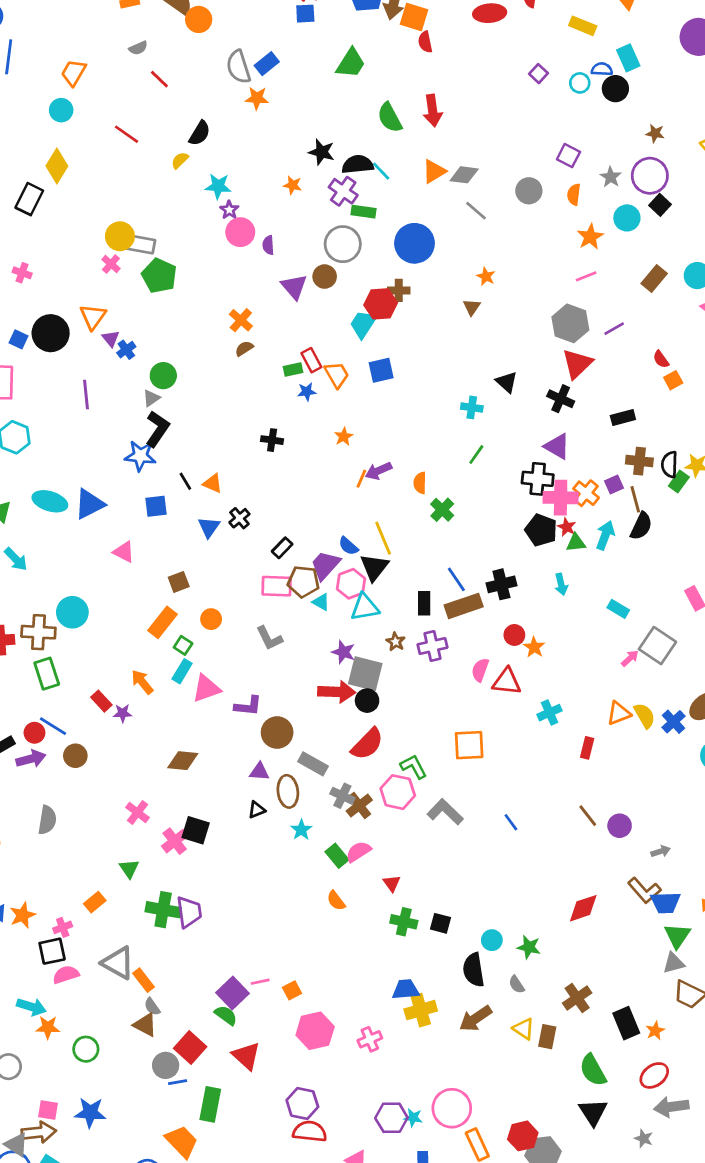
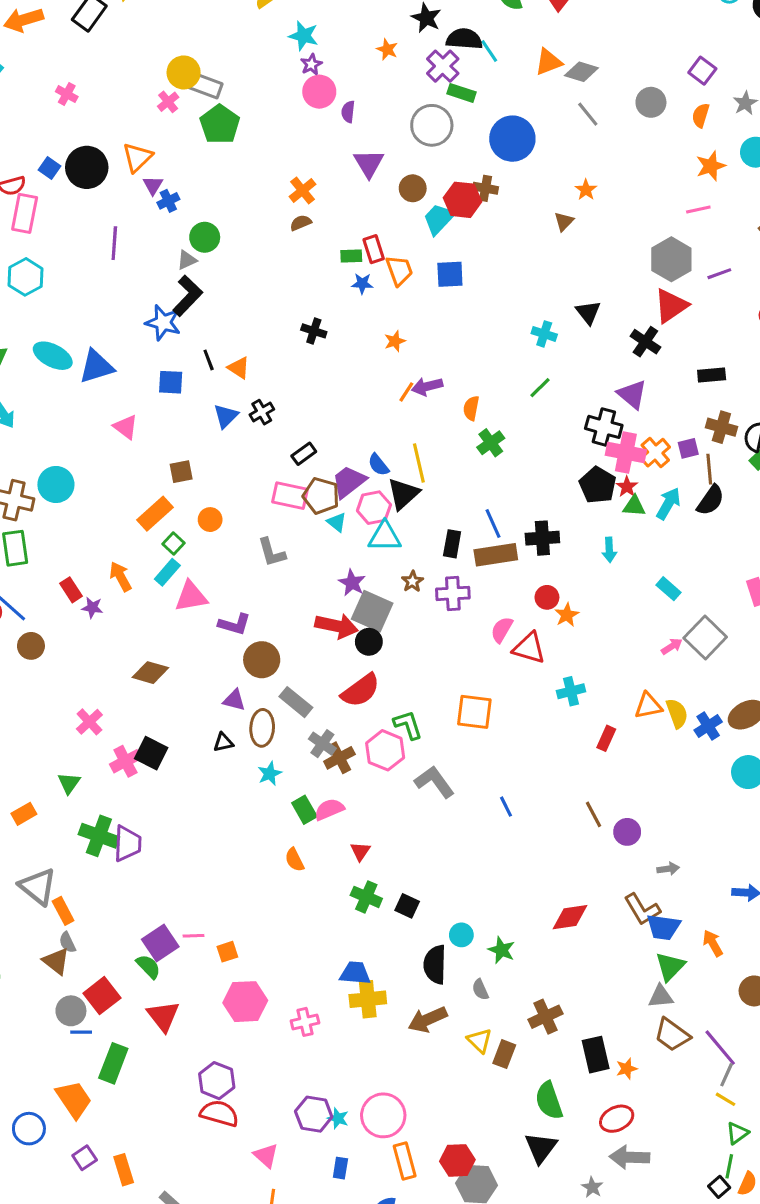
brown circle: (325, 277) -> (413, 188), moved

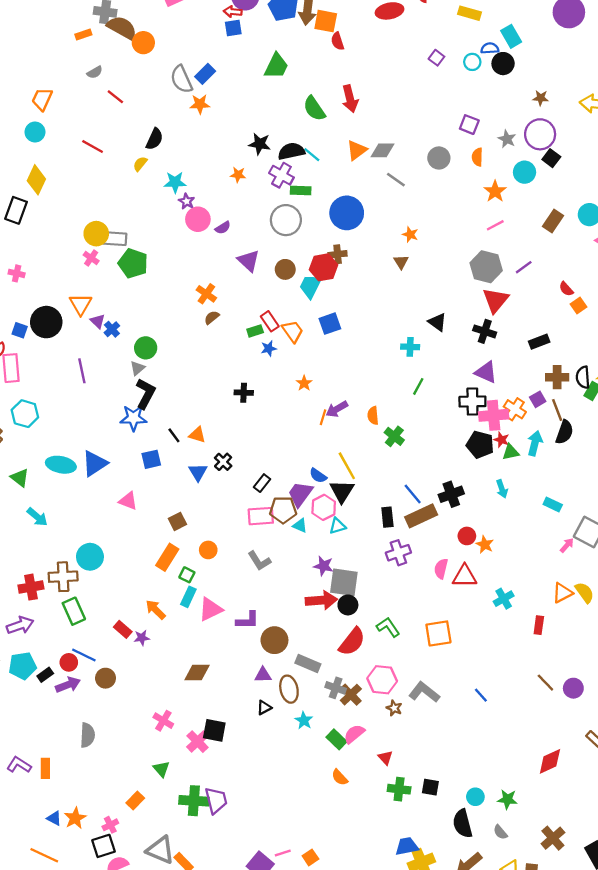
purple semicircle: (348, 112) -> (223, 228), turned -112
cyan triangle: (385, 537) -> (337, 526), size x0.7
brown star: (412, 581) -> (394, 708), moved
green L-shape: (408, 725) -> (388, 627), moved

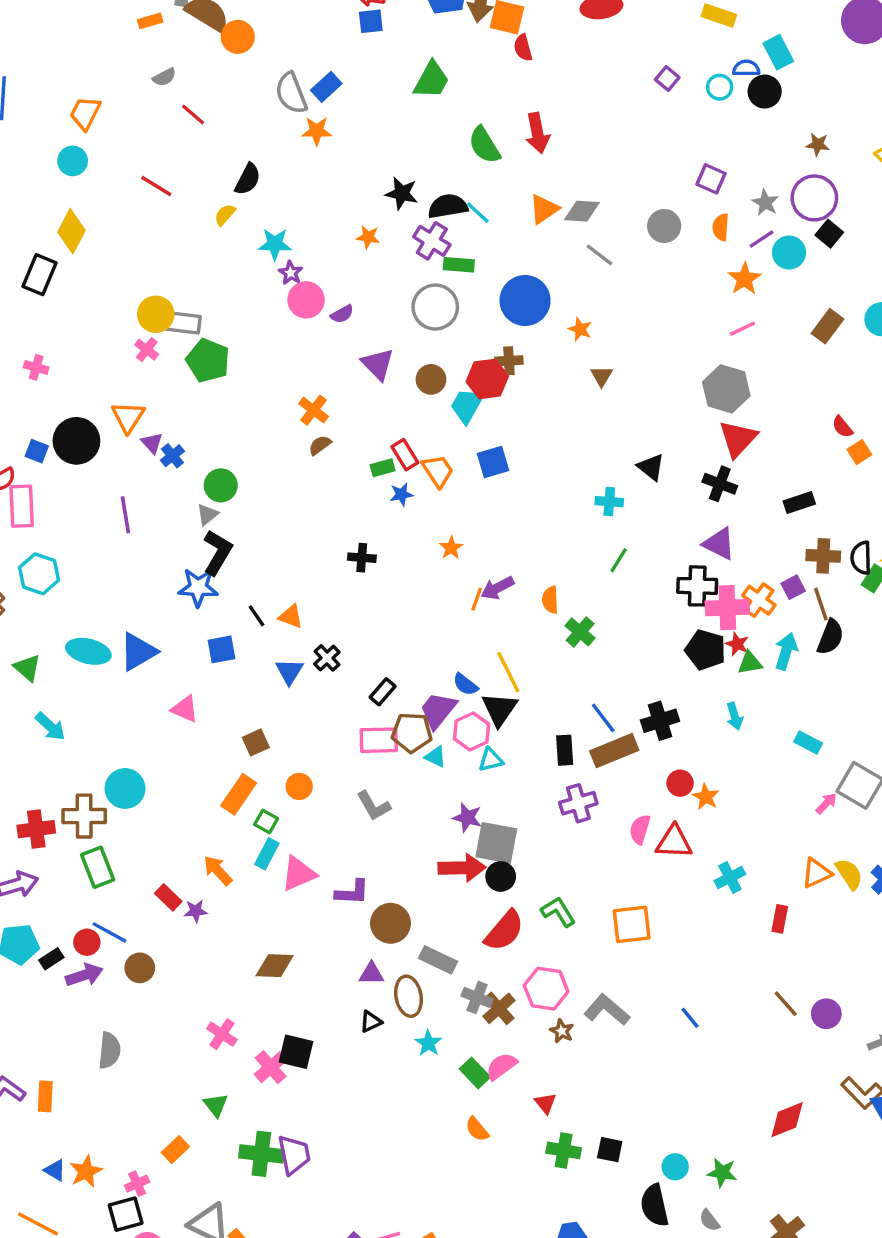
orange star: (410, 234) -> (580, 329), moved
purple line: (524, 267) -> (762, 239), moved

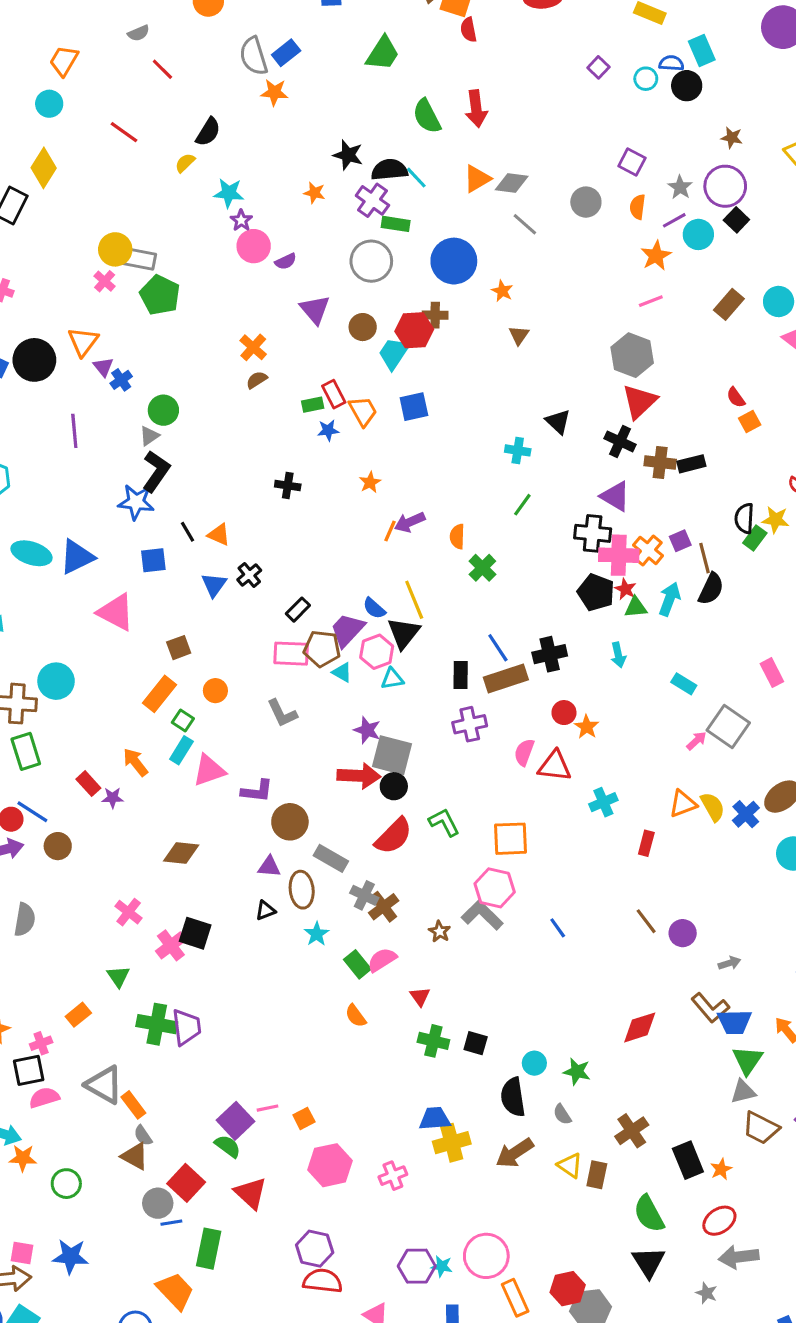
brown cross: (823, 556) -> (660, 463), moved
pink triangle: (185, 709) -> (116, 612), size x1.5
pink hexagon: (546, 989) -> (495, 888), moved

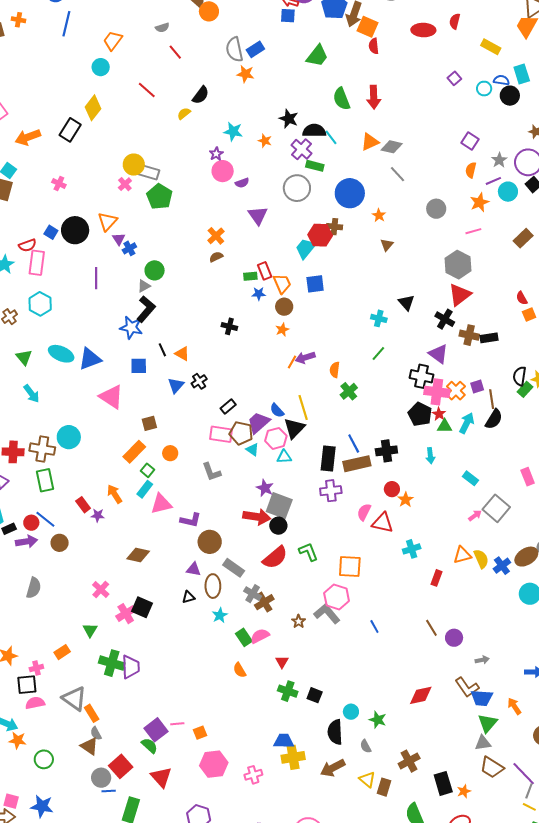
cyan star: (229, 193) -> (233, 131), moved
gray circle: (586, 202) -> (436, 209), moved
brown circle: (363, 327) -> (284, 307), moved
black rectangle: (461, 675) -> (328, 459), size x1.4

